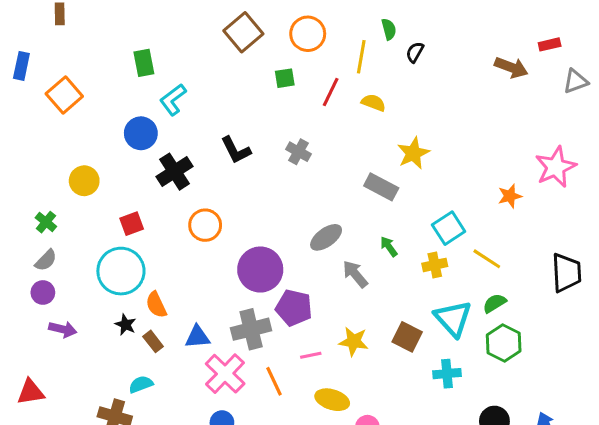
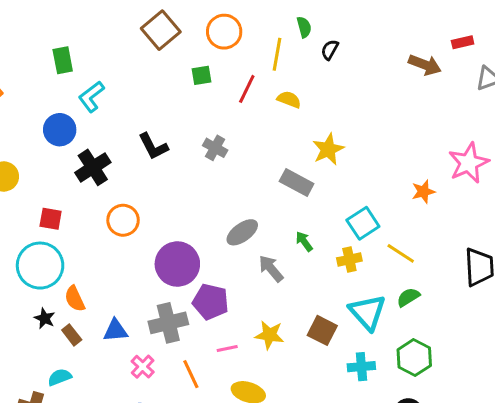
red square: (132, 224) -> (51, 219), turned 30
green hexagon: (504, 343) -> (414, 358), moved
pink cross: (225, 374) -> (143, 367), size x0.6

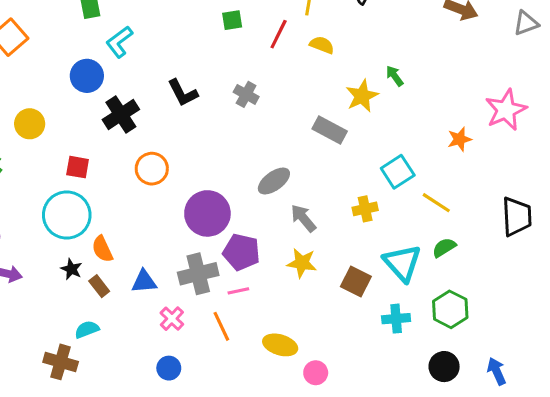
green arrow: (304, 241) -> (395, 76), moved
yellow cross: (349, 259) -> (365, 209), moved
yellow star: (269, 335) -> (302, 263), moved
pink line: (227, 349) -> (238, 291), moved

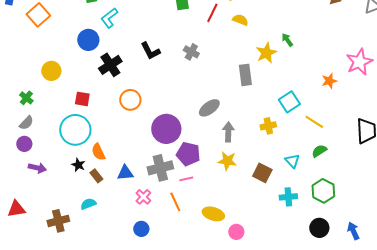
gray rectangle: (330, 130) -> (245, 75), turned 55
gray arrow: (303, 218) -> (228, 132), turned 42
cyan triangle: (402, 263) -> (292, 161), size x0.6
brown cross: (61, 362) -> (58, 221), moved, turned -30

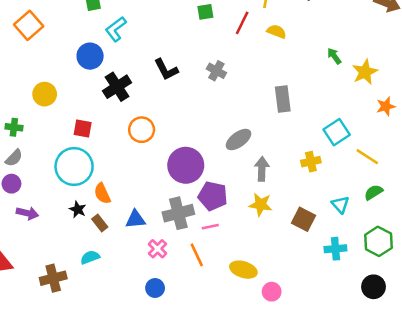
yellow star: (266, 53) -> (365, 72), moved
green cross: (26, 98) -> (14, 127), turned -32

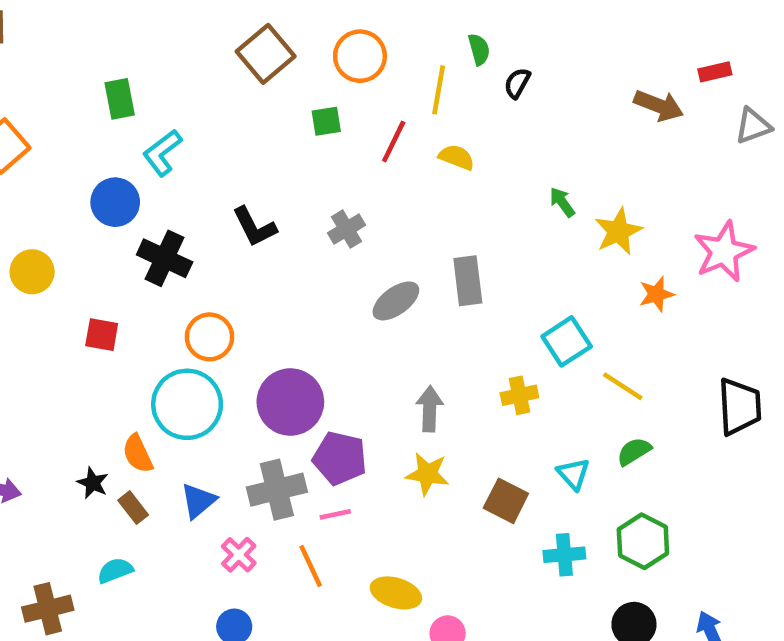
gray cross: (216, 71) -> (346, 229), turned 30
black cross: (117, 87) -> (165, 258), turned -32
gray ellipse: (239, 140) -> (396, 301), moved
cyan circle: (74, 167) -> (187, 404), moved
blue triangle: (135, 219) -> (198, 501), turned -35

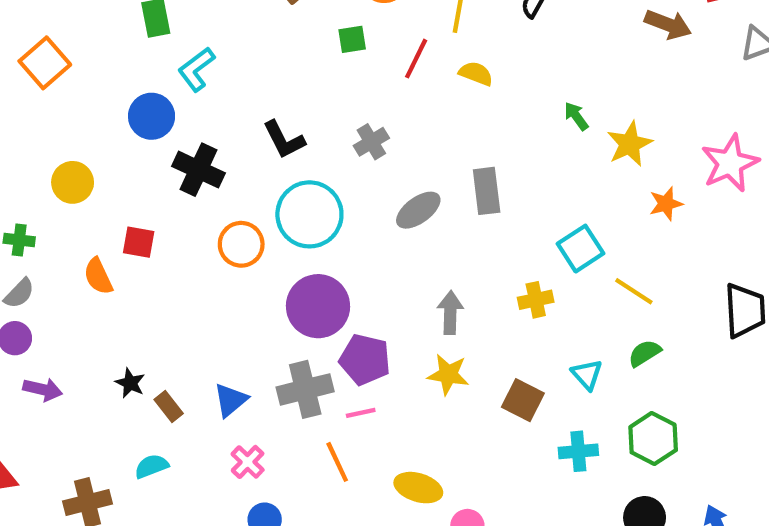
cyan circle: (187, 404) -> (309, 214), moved
orange semicircle: (138, 454) -> (98, 276), moved
pink cross: (239, 555) -> (248, 462), moved

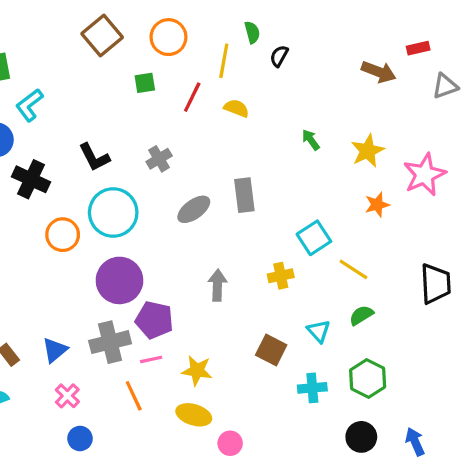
yellow star: (630, 144) -> (368, 151), moved
yellow star: (448, 374) -> (197, 371), moved

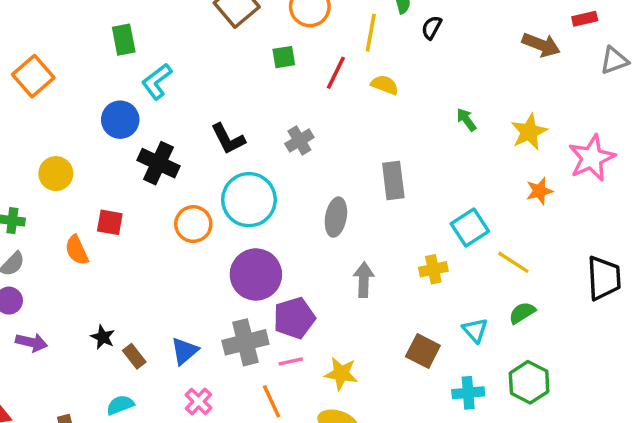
gray ellipse: (194, 209) -> (336, 217), moved, turned -44
purple pentagon: (154, 320) -> (294, 318), turned -30

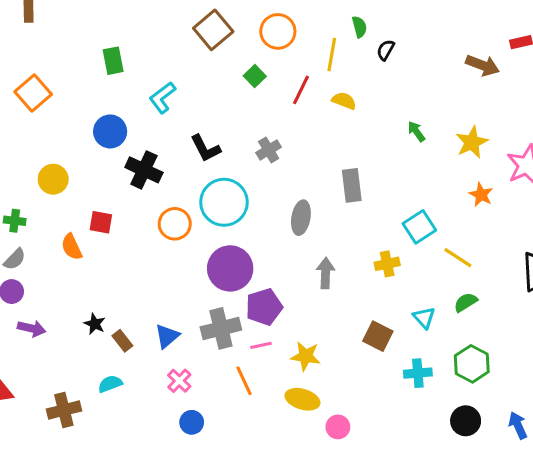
green square: (284, 57) -> (255, 76), turned -35
cyan L-shape: (157, 81) -> (162, 98), moved
orange star: (539, 191) -> (481, 195), turned -30

